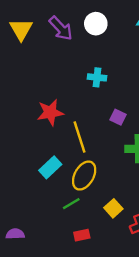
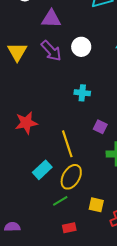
red star: (50, 112) -> (26, 123), moved
yellow square: (113, 208) -> (96, 205), turned -35

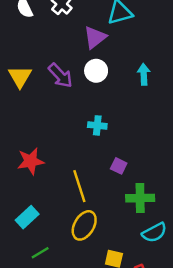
purple triangle: (51, 19) -> (95, 37), moved, turned -40
cyan rectangle: (42, 170) -> (27, 217), moved
green line: (60, 201) -> (40, 253), moved

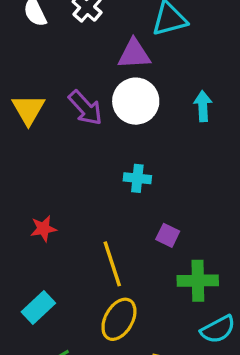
purple triangle: (95, 37) -> (134, 54), turned 35
white circle: (96, 71) -> (136, 101), size x1.4
red star: (31, 161) -> (43, 229), size x0.7

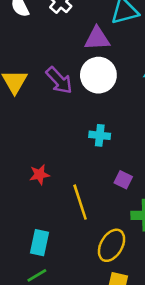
red star: (43, 229) -> (40, 175), moved
cyan rectangle: (38, 308) -> (40, 243), moved, turned -35
yellow ellipse: (119, 319) -> (112, 245), moved

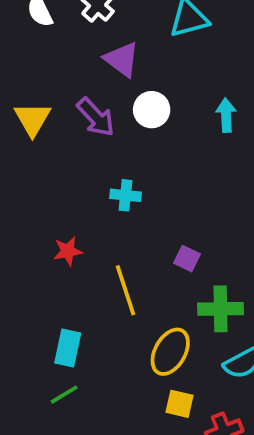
purple triangle: (97, 38) -> (122, 59), moved, turned 40
white circle: (98, 75) -> (152, 110), size x0.7
cyan cross: (100, 135) -> (126, 195), moved

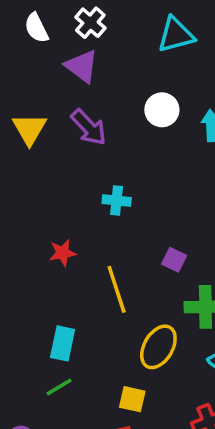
purple triangle: (122, 59) -> (82, 66), moved
white circle: (152, 110) -> (162, 110), moved
yellow square: (180, 404) -> (132, 399), moved

